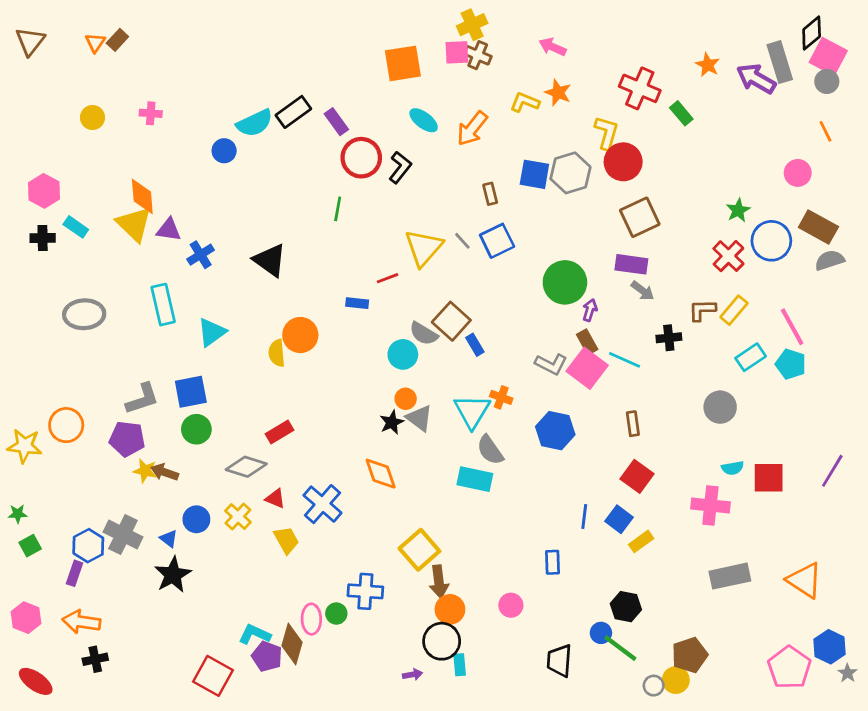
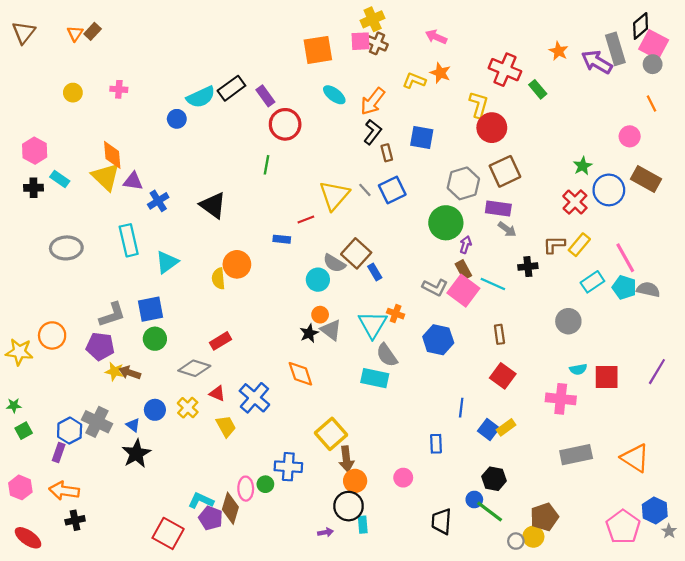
black L-shape: (400, 167) -> (373, 132), moved
gray hexagon: (570, 173) -> (463, 183), moved
gray semicircle: (830, 260) -> (648, 289), moved, turned 30
blue square: (619, 519) -> (489, 429), moved

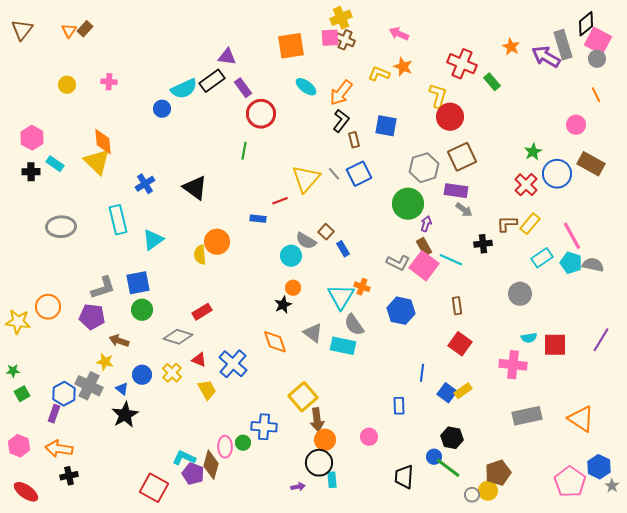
purple triangle: (133, 181) -> (227, 57), moved
brown square: (356, 253) -> (326, 232), size x0.6
gray triangle: (331, 330) -> (313, 333), moved
yellow star: (114, 372) -> (105, 362), moved

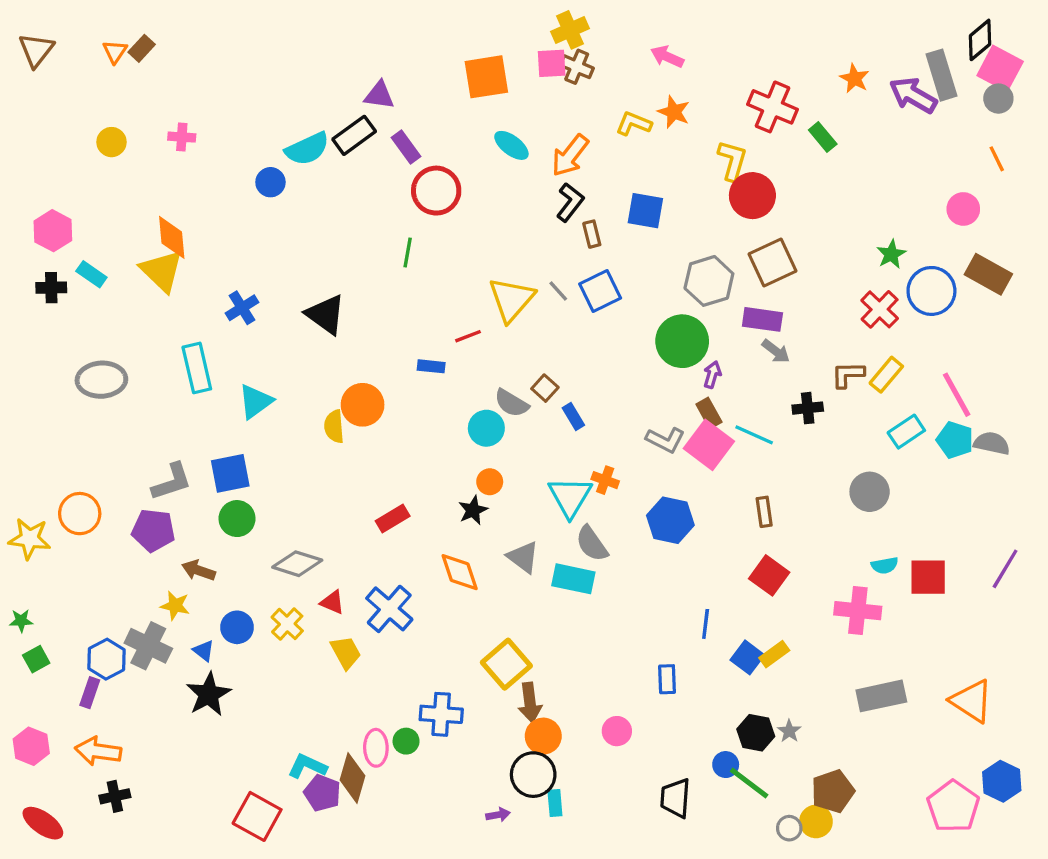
red rectangle: (202, 312) -> (393, 519), moved
gray star: (612, 486) -> (789, 731), moved

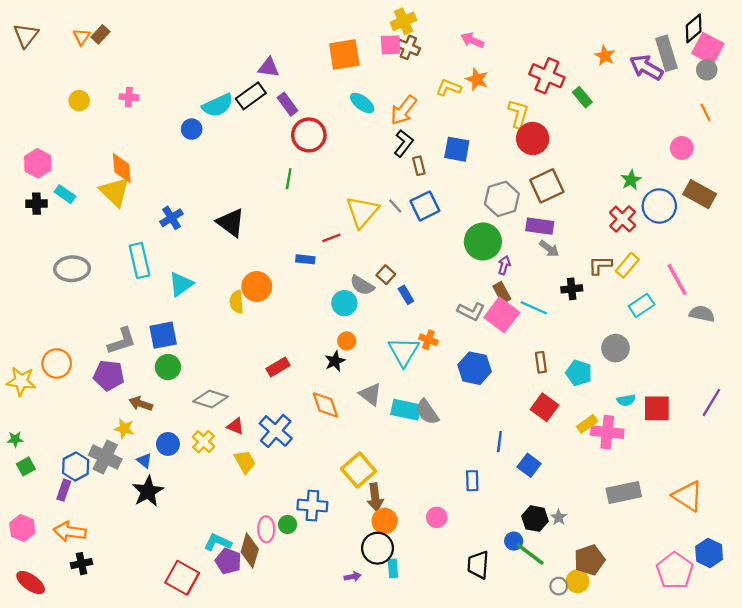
cyan pentagon: (955, 440) -> (579, 373), moved
gray semicircle: (592, 544) -> (427, 412), moved
yellow rectangle: (774, 654) -> (587, 424), moved

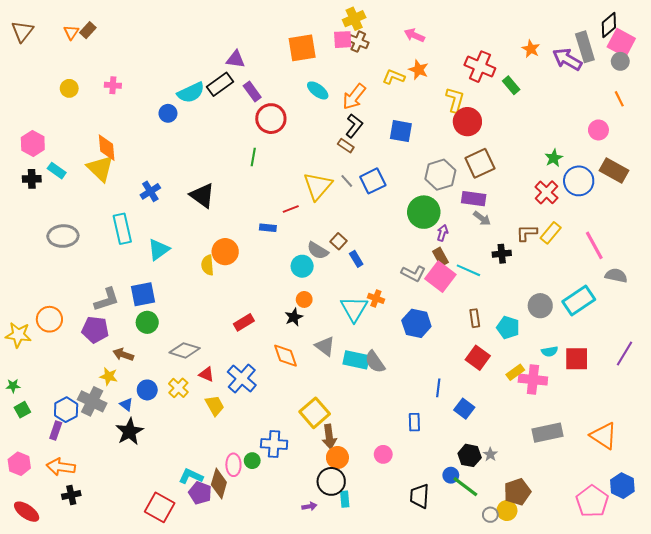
brown rectangle: (419, 166) -> (346, 146), moved, turned -42
cyan rectangle: (642, 305) -> (579, 301), moved, size x1.4

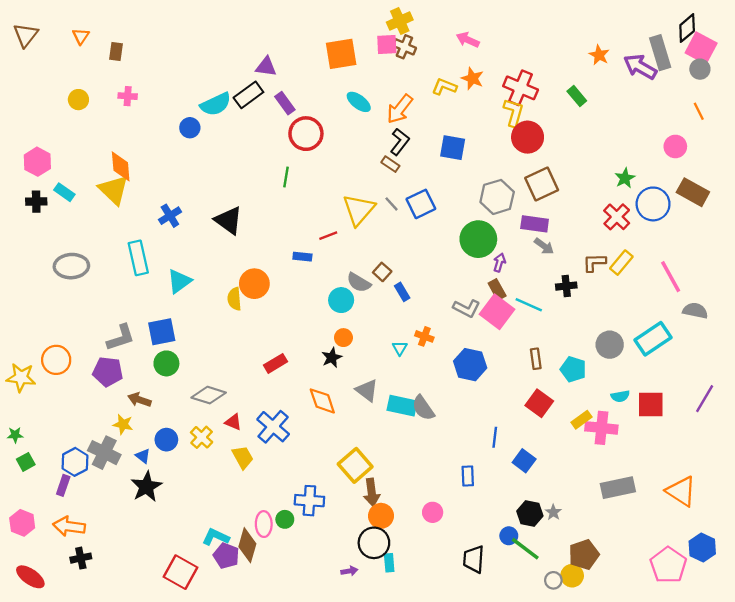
brown rectangle: (88, 30) -> (116, 51), moved, turned -35
red cross: (480, 67) -> (521, 88), moved
cyan triangle: (354, 309) -> (400, 348), size x0.5

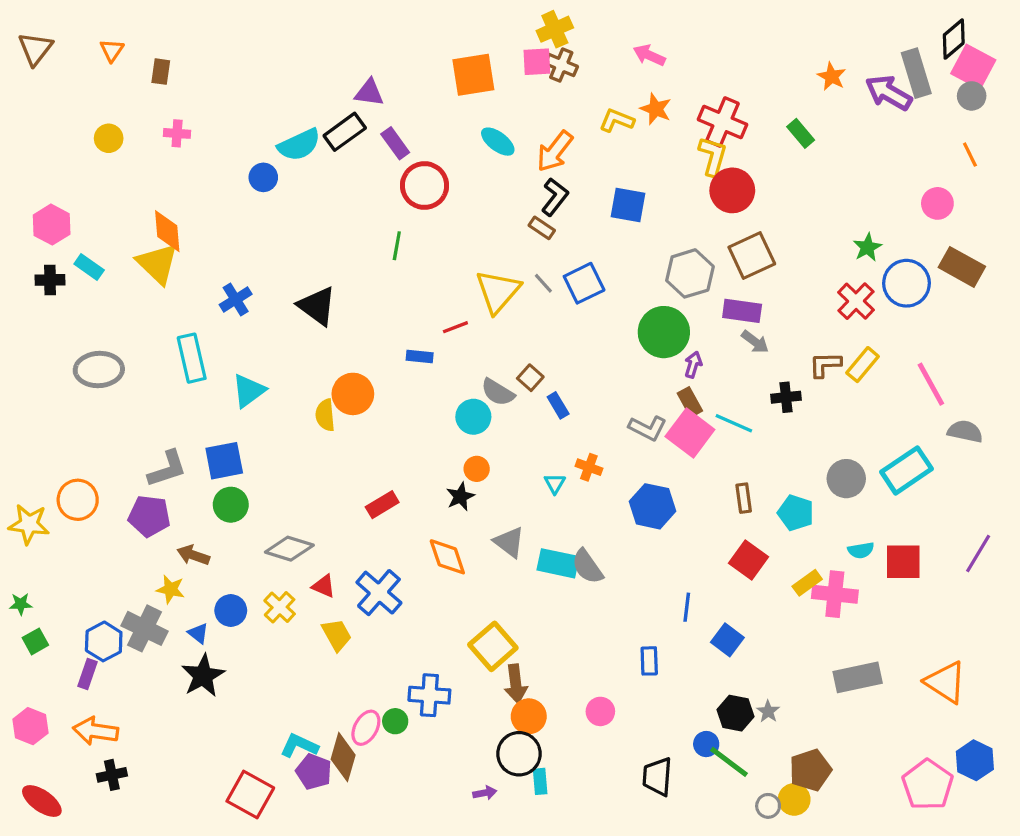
pink ellipse: (264, 524) -> (366, 728), turned 30

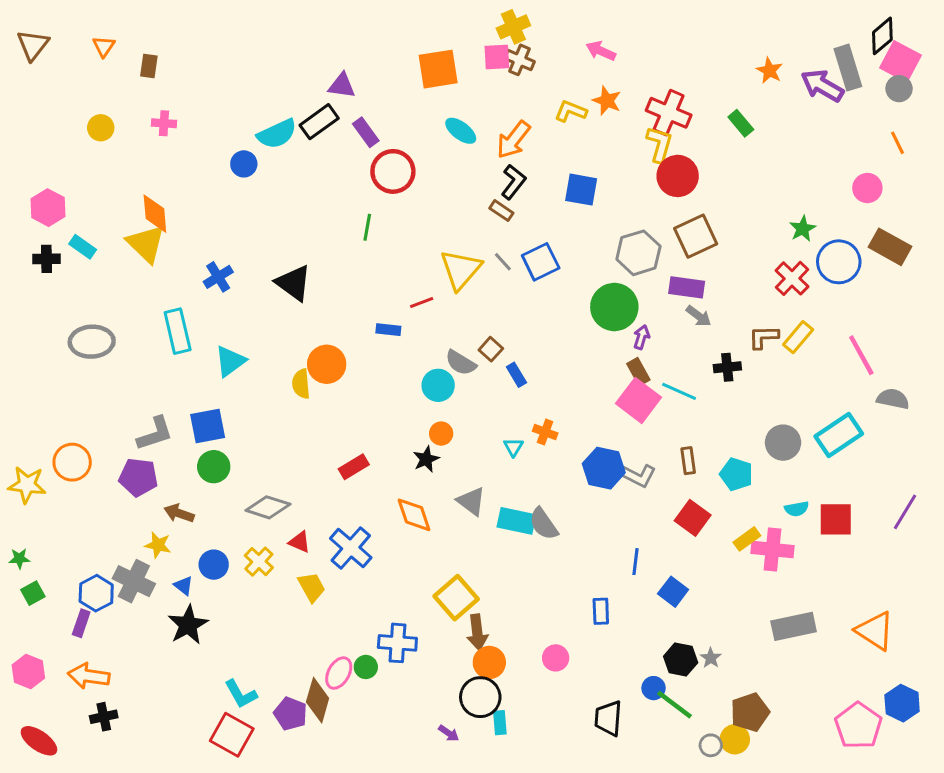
gray L-shape: (648, 428) -> (638, 476), moved
cyan L-shape: (299, 746) -> (241, 694), moved, turned -144
purple arrow: (485, 793) -> (449, 733), turned 45

